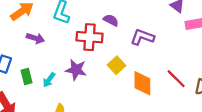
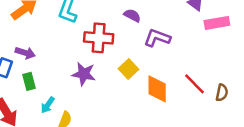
purple semicircle: (111, 20) -> (132, 15), moved
purple arrow: (35, 38) -> (25, 53), moved
cyan arrow: (49, 80) -> (48, 105), moved

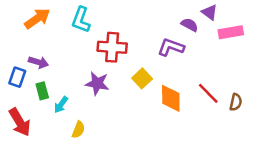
purple semicircle: (132, 15) -> (190, 25), moved
cyan arrow: (48, 105) -> (61, 105), moved

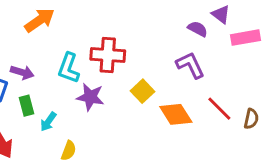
orange arrow: (37, 19) -> (40, 20), moved
cyan L-shape: (81, 20) -> (69, 68), moved
purple L-shape: (171, 47) -> (190, 65), moved, turned 45
orange diamond: (171, 98) -> (176, 114), turned -32

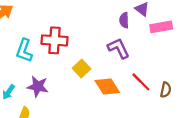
purple semicircle: (198, 29) -> (124, 20), turned -120
purple star: (90, 97) -> (38, 86), moved

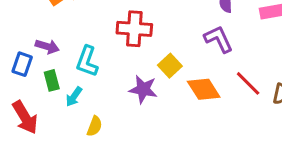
cyan L-shape: (24, 51) -> (87, 61), moved
purple star: (38, 86) -> (143, 89), moved

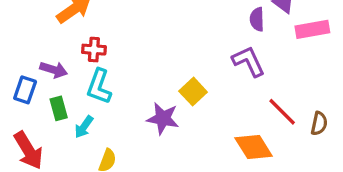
red cross: (134, 29) -> (94, 50), moved, size x0.6
orange diamond: (204, 89) -> (254, 147), moved

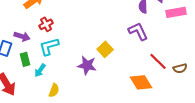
red cross: (94, 50) -> (46, 24), turned -32
cyan L-shape: (99, 87) -> (49, 46), turned 55
brown semicircle: (319, 123) -> (180, 68), turned 64

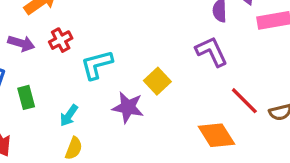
purple arrow: (22, 36) -> (21, 43), moved
cyan L-shape: (49, 46) -> (97, 65), moved
cyan arrow: (40, 70) -> (69, 115), moved

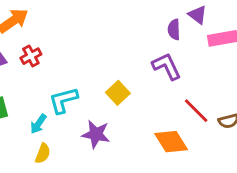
cyan L-shape: (97, 65) -> (63, 100), moved
purple star: (128, 107) -> (96, 134), moved

